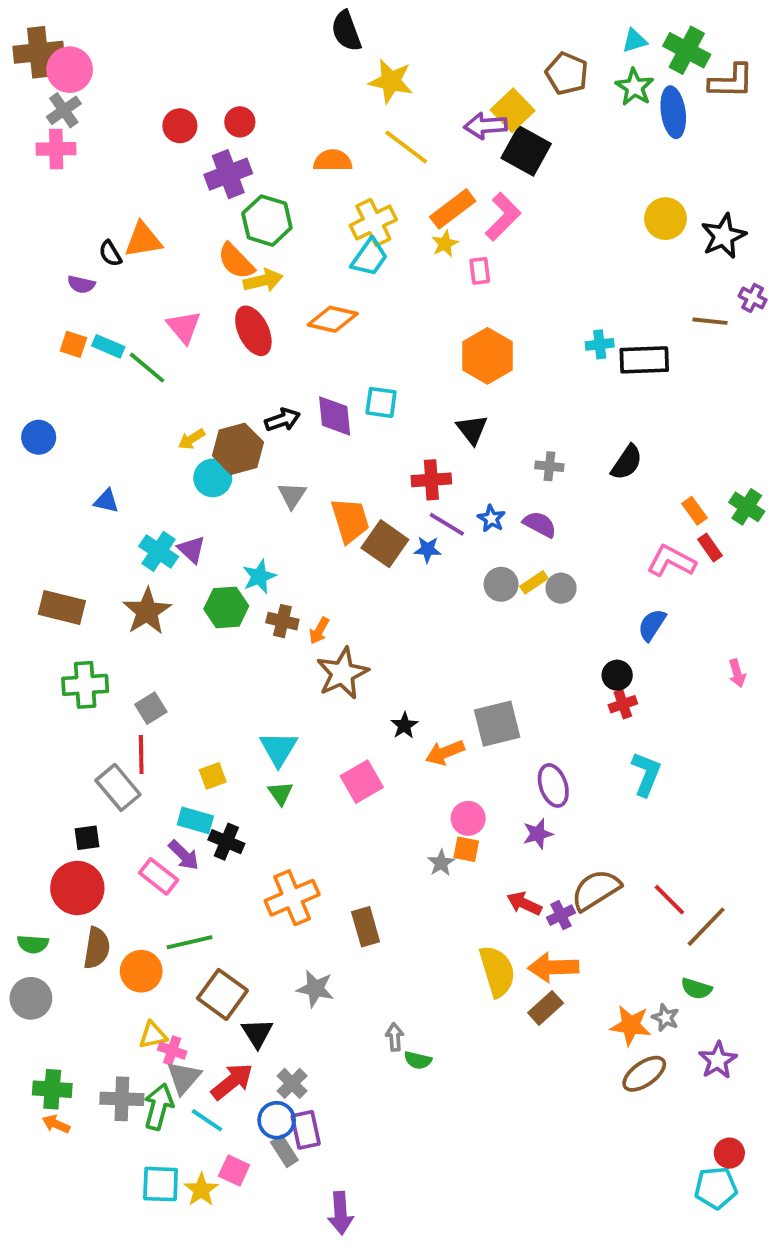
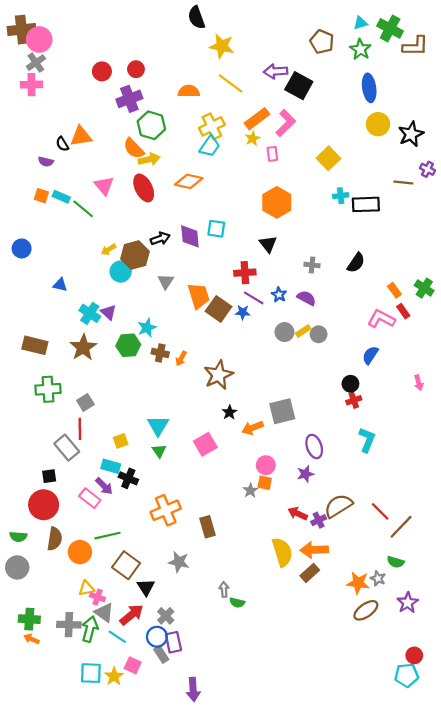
yellow square: (513, 110) -> (328, 158), moved
blue ellipse: (673, 112) -> (369, 88), moved
brown star: (342, 673) -> (218, 375), moved
gray triangle: (184, 1078) -> (104, 613), turned -35

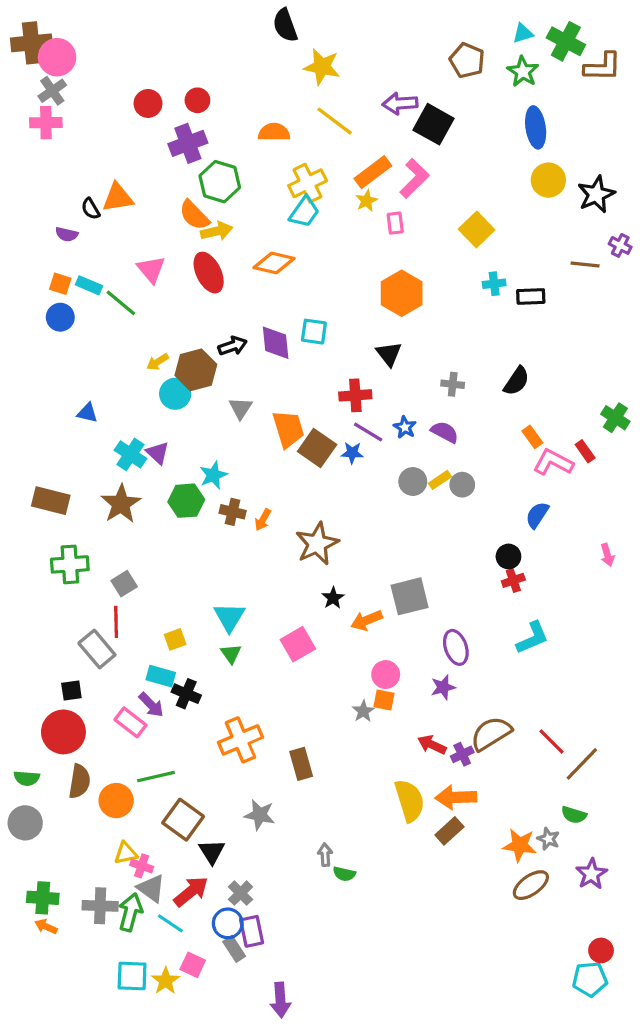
black rectangle: (366, 204) -> (531, 296), size x0.7
blue circle: (22, 248) -> (60, 317), moved
orange rectangle: (394, 290) -> (532, 437), moved
cyan L-shape: (367, 440) -> (532, 638), turned 45

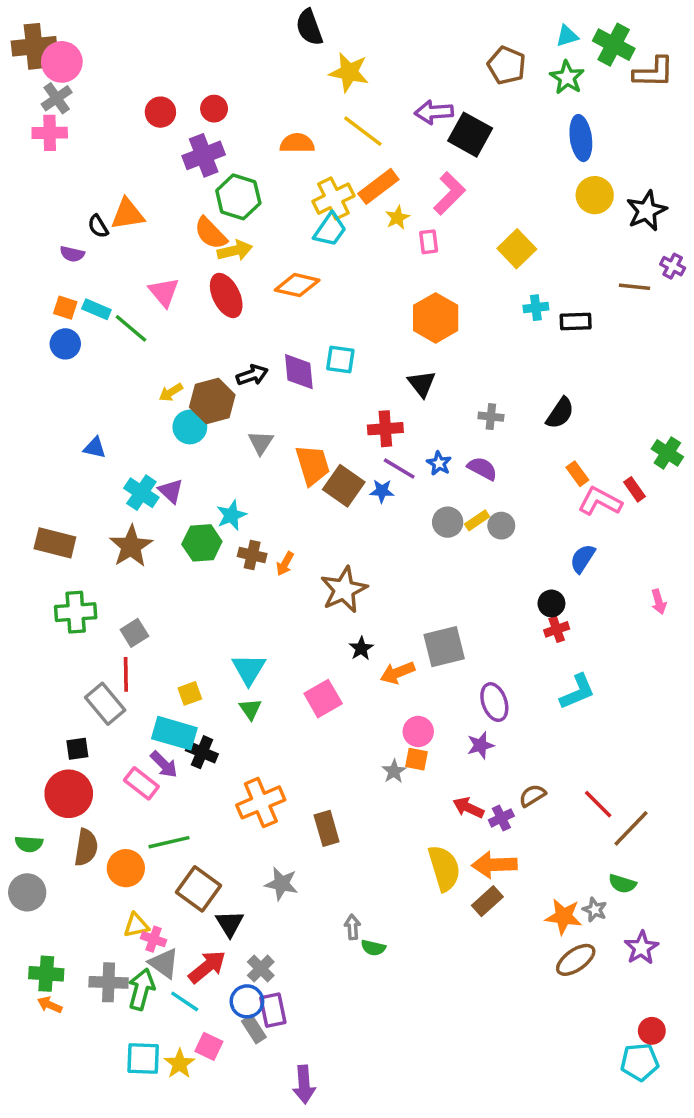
orange rectangle: (373, 172) -> (378, 186), moved
cyan rectangle: (161, 676) -> (174, 733), size x1.4
brown semicircle: (491, 734) -> (532, 796), size x0.6

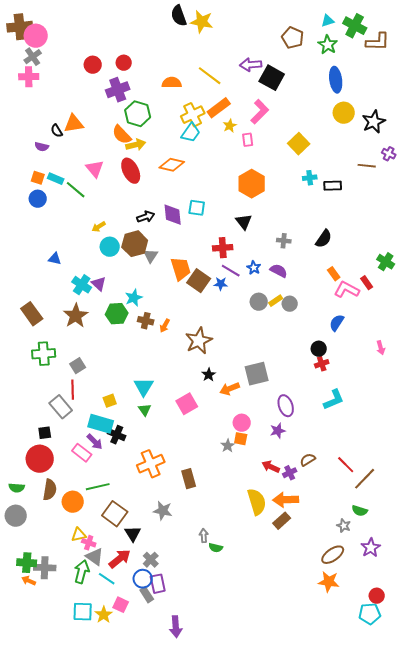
yellow star: (349, 72) -> (202, 22), moved
brown hexagon: (212, 401) -> (135, 244), moved
brown rectangle: (55, 543) -> (32, 314), turned 40
orange star: (564, 917) -> (329, 582), moved
gray cross: (109, 982) -> (45, 568), moved

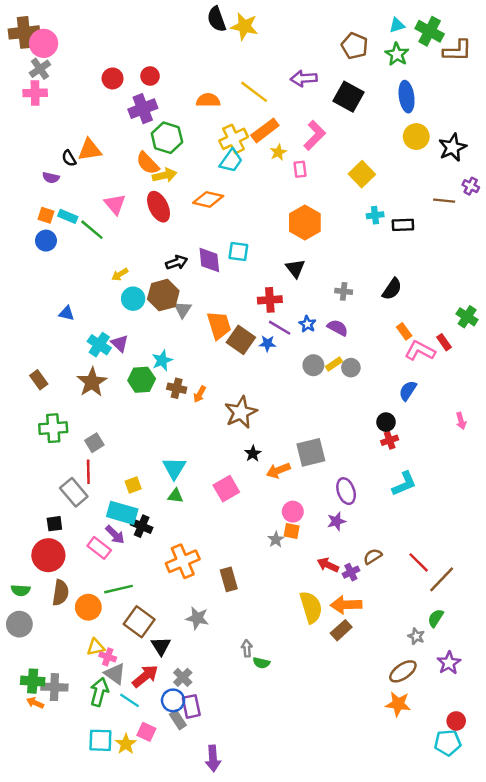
black square: (272, 78) -> (348, 97), moved
brown rectangle: (32, 314) -> (39, 380), size x0.7
green triangle: (145, 410) -> (175, 496), turned -48
green semicircle: (360, 511) -> (436, 618), turned 105

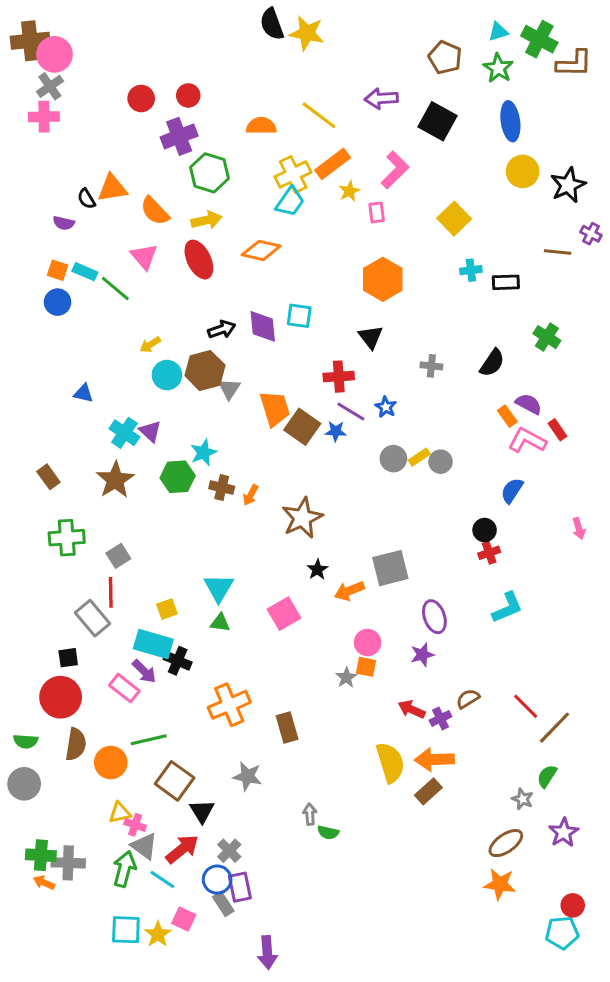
orange semicircle: (148, 163) -> (155, 211), moved
green cross: (467, 317) -> (547, 337), moved
purple semicircle: (338, 328) -> (529, 404), moved

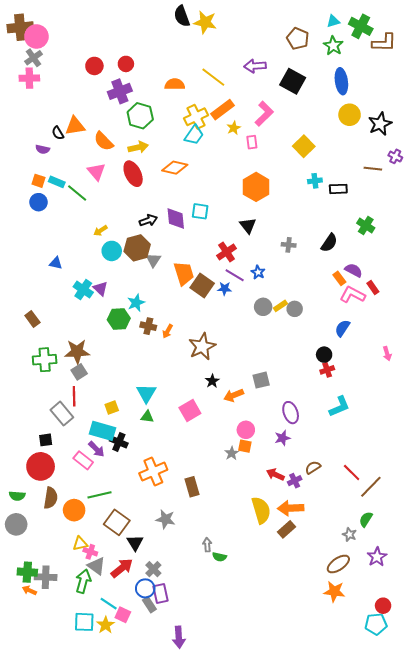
red cross: (339, 377) -> (227, 252), turned -30
brown star: (115, 480) -> (77, 352), moved, turned 30
gray square: (390, 568) -> (261, 380), size x0.7
cyan line: (162, 880) -> (109, 604), moved

